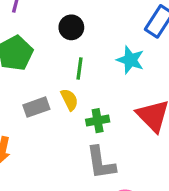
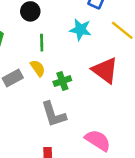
gray L-shape: (101, 163) -> (54, 114), moved

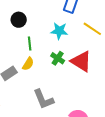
yellow semicircle: (38, 68) -> (28, 64), turned 72
green cross: (62, 81) -> (58, 58), moved, turned -32

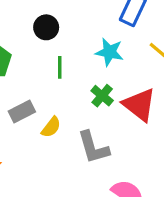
yellow semicircle: (28, 64) -> (51, 127), moved
gray L-shape: (44, 99) -> (93, 147), moved

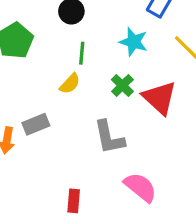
gray rectangle: (22, 112) -> (36, 124), moved
yellow semicircle: (51, 127) -> (70, 84), moved

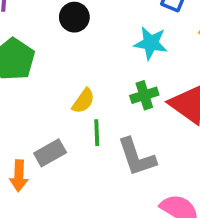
green line: (82, 53) -> (97, 133), moved
green cross: (122, 85) -> (144, 95), turned 35

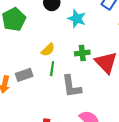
cyan star: (151, 43) -> (77, 19), moved

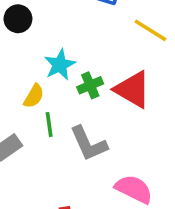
cyan star: (77, 19) -> (60, 65), moved, turned -30

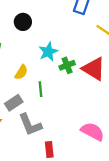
yellow semicircle: (34, 96) -> (21, 72), moved
gray L-shape: (89, 144) -> (30, 125), moved

